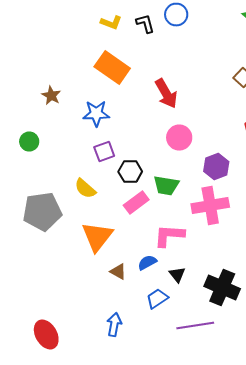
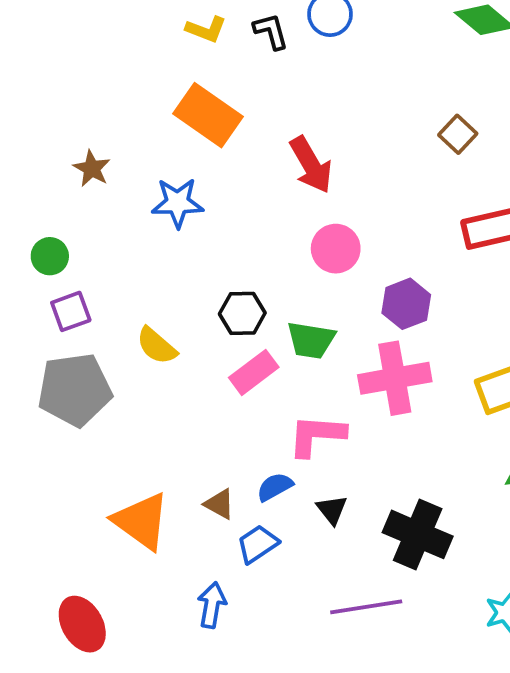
purple square: (104, 152) -> (71, 311), moved
orange triangle: (97, 236) -> (141, 521), moved, turned -32
blue trapezoid: (157, 298) -> (258, 544), moved

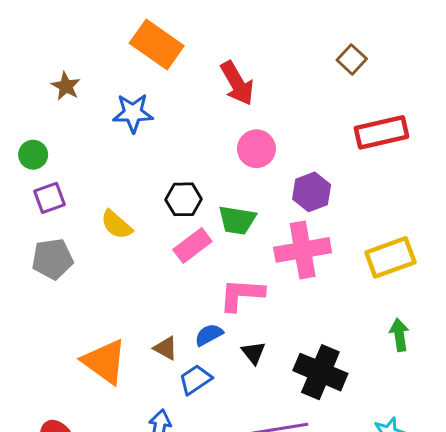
gray pentagon: (75, 390) -> (52, 259), size x0.7

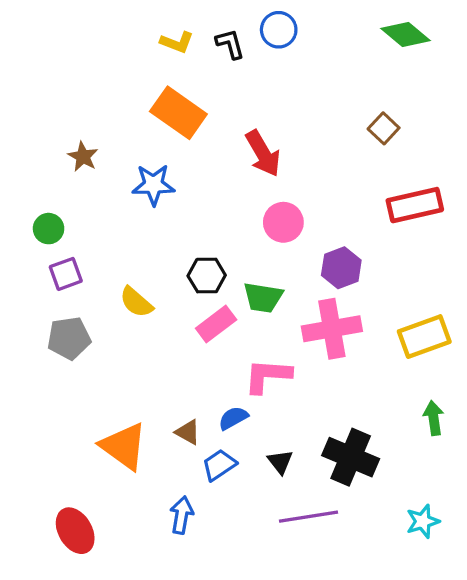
black triangle: (253, 353) -> (280, 462), moved

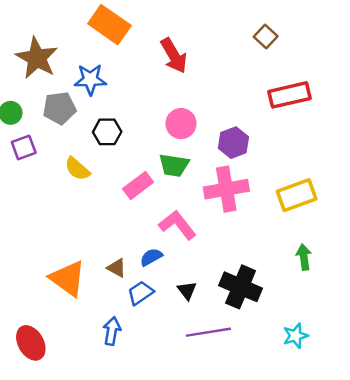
brown star: (83, 157) -> (37, 58), size x1.8
pink circle: (283, 222) -> (181, 124), moved
black hexagon: (207, 276) -> (107, 132), moved
gray pentagon: (69, 338) -> (59, 108), moved
pink L-shape: (268, 376) -> (177, 225), turned 48

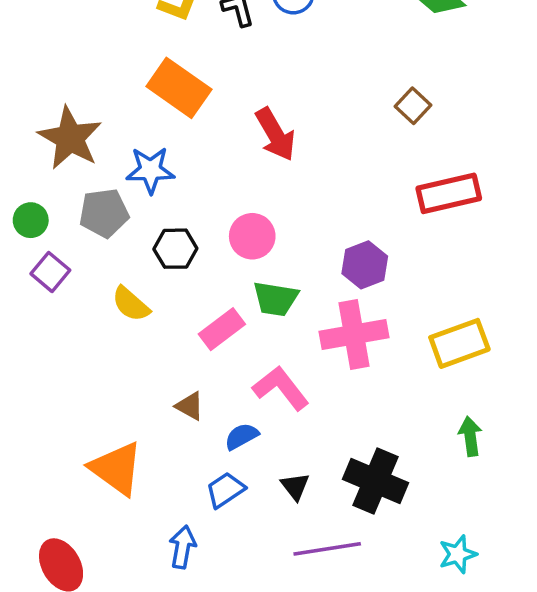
pink circle: (181, 124) -> (252, 236), moved
purple square: (24, 147) -> (50, 272), turned -30
brown triangle: (117, 268) -> (190, 406), moved

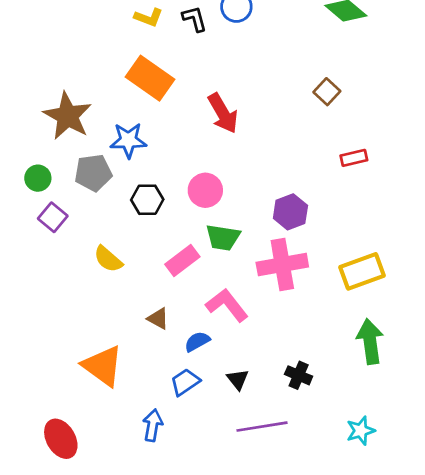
red rectangle: (449, 193) -> (354, 158), size x0.6
yellow semicircle: (131, 304) -> (108, 259), moved
green arrow: (470, 436) -> (370, 342), size x1.5
black cross: (375, 481) -> (299, 375), size x0.6

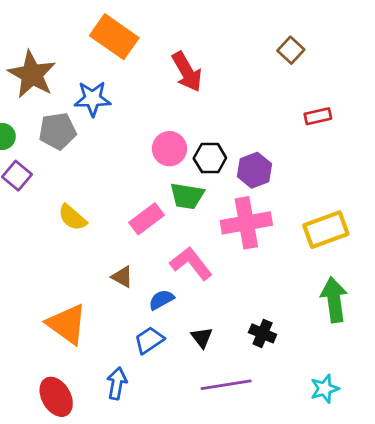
black hexagon: (147, 200) -> (210, 158), moved
red ellipse: (61, 439) -> (56, 397), moved

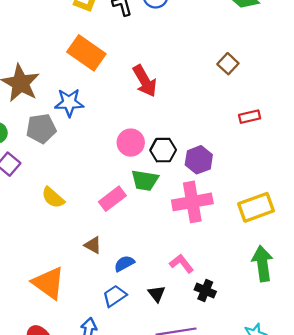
pink L-shape: (191, 263) -> (182, 264), moved, size x0.7

